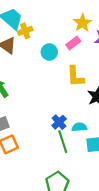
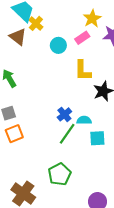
yellow cross: (25, 31) -> (36, 23), turned -32
green line: (63, 142) -> (67, 134), turned 50

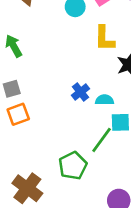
green line: (67, 134) -> (102, 140), moved

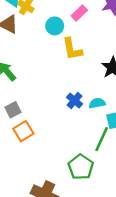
yellow L-shape: (104, 38) -> (72, 49), moved

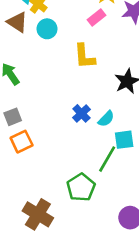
cyan circle: (55, 26) -> (47, 29), moved
cyan semicircle: (97, 103) -> (106, 119), turned 140

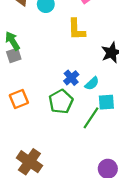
gray square: (13, 117) -> (14, 55), moved
green pentagon: (81, 187) -> (61, 102), moved

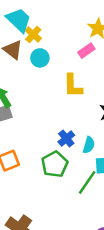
cyan semicircle: (92, 83) -> (89, 145), turned -32

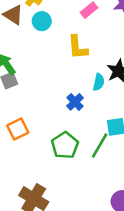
cyan semicircle: (89, 145) -> (99, 82), moved
green pentagon: (55, 164) -> (65, 145), moved

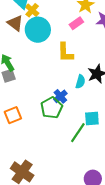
cyan circle: (42, 21) -> (38, 30), size x1.6
green pentagon: (65, 145) -> (52, 108), moved

